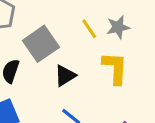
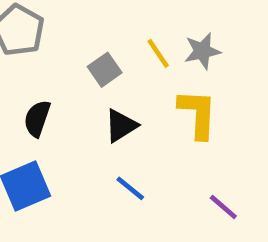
gray square: (41, 44) -> (105, 70), moved, size x0.6

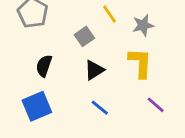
yellow line: (158, 53) -> (110, 14), moved
purple line: (223, 207) -> (156, 105), moved

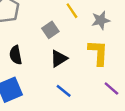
black semicircle: (44, 66) -> (16, 55), turned -30

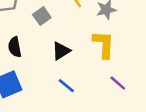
gray square: (50, 30) -> (42, 16), moved

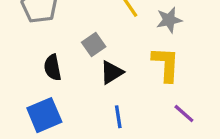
gray square: (42, 16) -> (94, 45), moved
blue line: (66, 86) -> (118, 117), turned 42

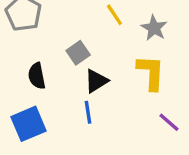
gray star: (169, 20) -> (154, 28), turned -30
blue line: (118, 117) -> (88, 112), moved

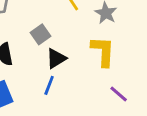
blue line: (88, 112) -> (49, 85), turned 30

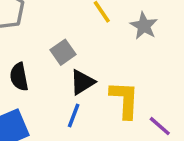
yellow L-shape: (103, 51) -> (125, 100), moved

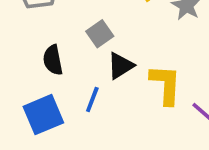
blue line: (74, 115) -> (92, 100), moved

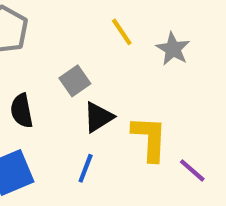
blue line: (92, 100) -> (86, 168), moved

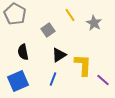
gray square: (75, 81) -> (48, 30), moved

